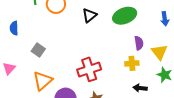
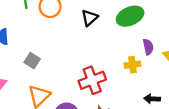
yellow cross: (132, 63) -> (132, 65), moved

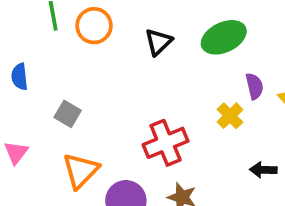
yellow cross: (132, 65) -> (230, 116), turned -35

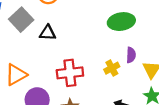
black triangle: (158, 42) -> (48, 33), moved, turned 30
gray square: (68, 114) -> (21, 20), moved, size x1.5

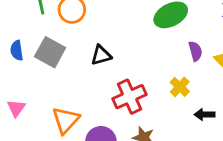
black triangle: (48, 33) -> (101, 55), moved
yellow cross: (112, 68) -> (180, 87), moved

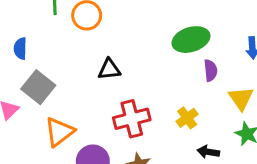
purple semicircle: (195, 51) -> (211, 70), moved
gray square: (50, 52) -> (38, 87), moved

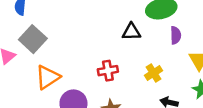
black triangle: (109, 69) -> (131, 32), moved
red cross: (132, 119) -> (108, 71), size x0.7

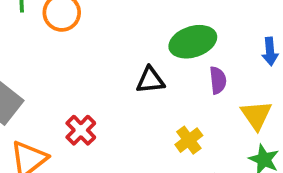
red cross: (108, 71) -> (81, 130), moved, turned -30

